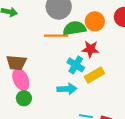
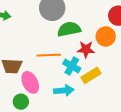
orange circle: (95, 21) -> (106, 36), moved
orange line: (56, 36) -> (49, 55), moved
pink ellipse: (21, 80) -> (30, 82), moved

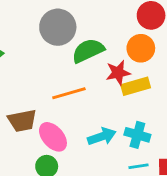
cyan cross: (72, 66) -> (137, 135), moved
yellow rectangle: (91, 75) -> (136, 86), moved, turned 30

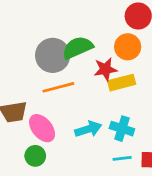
gray circle: (58, 27) -> (53, 55), moved

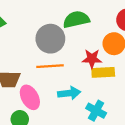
green semicircle: (78, 48) -> (76, 19), moved
cyan arrow: (88, 129) -> (69, 93), moved

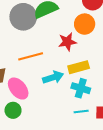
gray circle: (50, 39) -> (23, 17), moved
yellow rectangle: (103, 72) -> (79, 67), moved

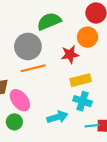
gray circle: (23, 17) -> (28, 47), moved
cyan arrow: (53, 77) -> (57, 117), moved
cyan line: (81, 112) -> (92, 126), moved

